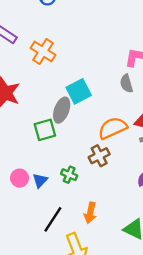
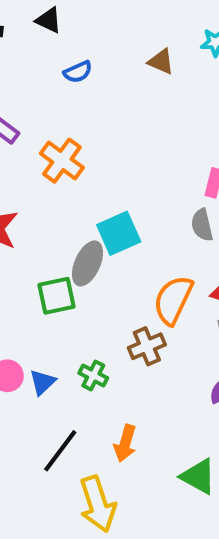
orange semicircle: (113, 128) -> (173, 300), turned -44

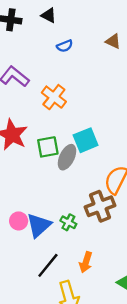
green square: (56, 296) -> (48, 147), moved
brown cross: (147, 346) -> (100, 206), size x1.4
blue triangle: (42, 382) -> (39, 225), size x1.6

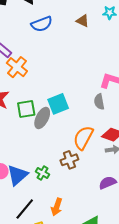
blue semicircle: (65, 46) -> (42, 24), size x1.5
orange cross: (54, 97) -> (17, 67), moved
brown cross: (100, 206) -> (69, 160), size x0.7

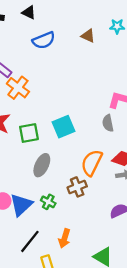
gray ellipse: (42, 118) -> (42, 165), moved

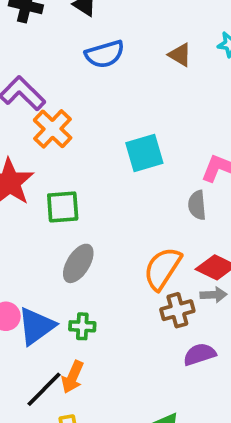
cyan square: (64, 127) -> (144, 153), moved
brown cross: (77, 187) -> (177, 310), moved
green cross: (48, 202) -> (82, 326), turned -32
orange arrow: (64, 238) -> (73, 377), moved

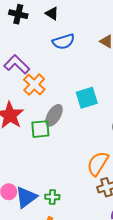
gray ellipse: (78, 263) -> (54, 115), moved

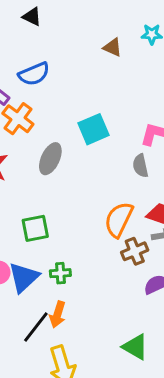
blue semicircle: (63, 42) -> (34, 74), moved
green square: (40, 129) -> (35, 228), moved

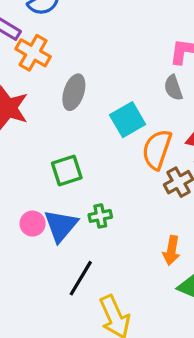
cyan square: (93, 129) -> (128, 120), moved
orange arrow: (58, 314) -> (171, 251), moved

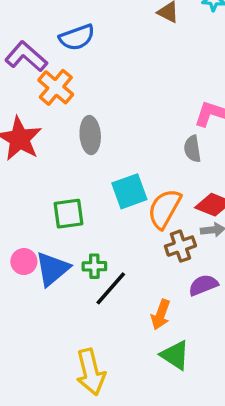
gray ellipse: (74, 92) -> (90, 135), turned -32
cyan square: (128, 120) -> (129, 191), moved
black line: (81, 278) -> (111, 288), moved

